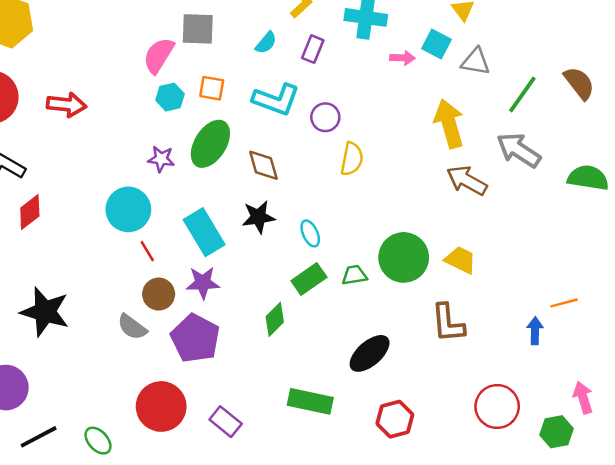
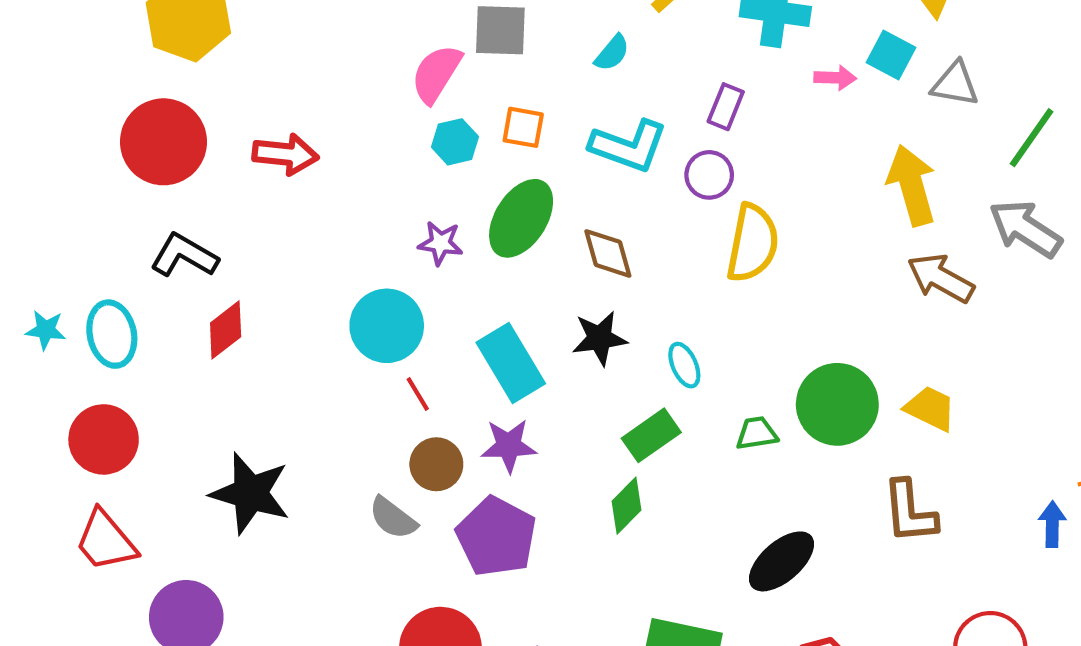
purple rectangle: (313, 49) -> (726, 107), moved
yellow semicircle: (352, 159) -> (753, 243), size x1.4
green rectangle: (309, 279) -> (651, 435), moved

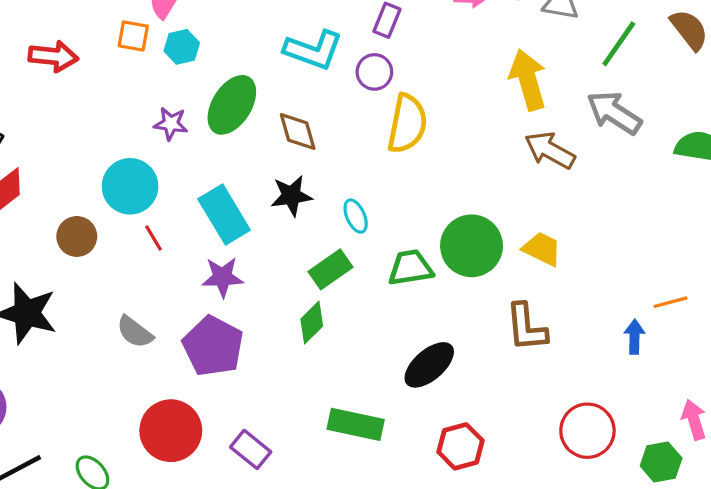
orange square: (523, 127) -> (133, 36), moved
green trapezoid: (757, 433) -> (410, 268), size x1.4
brown circle: (436, 464) -> (77, 236), moved

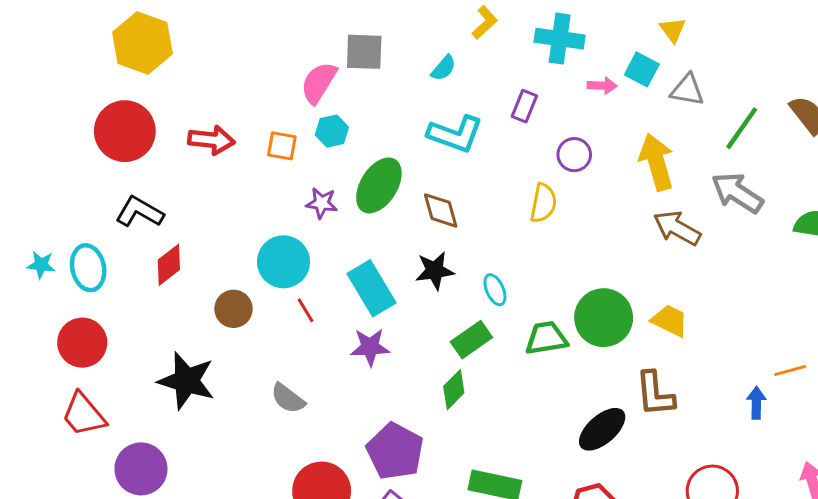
orange square: (133, 36) -> (282, 146), moved
purple circle: (374, 72) -> (574, 155), moved
yellow semicircle: (407, 124) -> (543, 203), size x0.7
purple pentagon: (213, 346) -> (395, 451), moved
black ellipse: (429, 365) -> (602, 429), moved

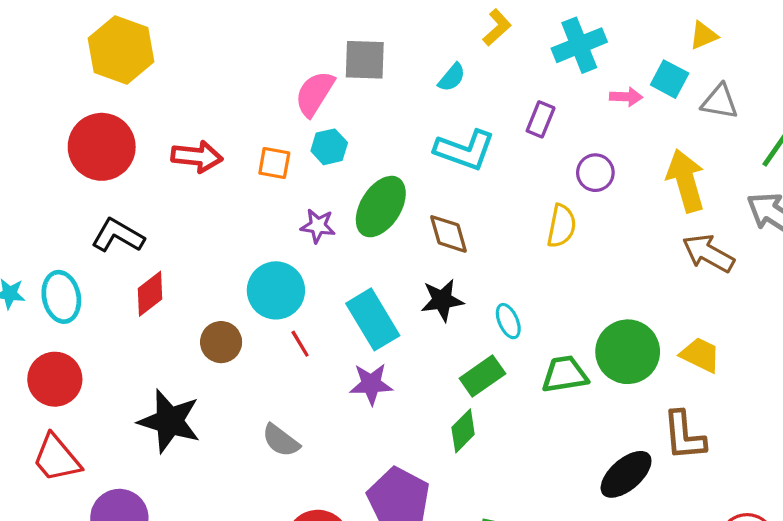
yellow triangle: (673, 30) -> (703, 35), turned 44
cyan cross: (560, 39) -> (579, 45), turned -30

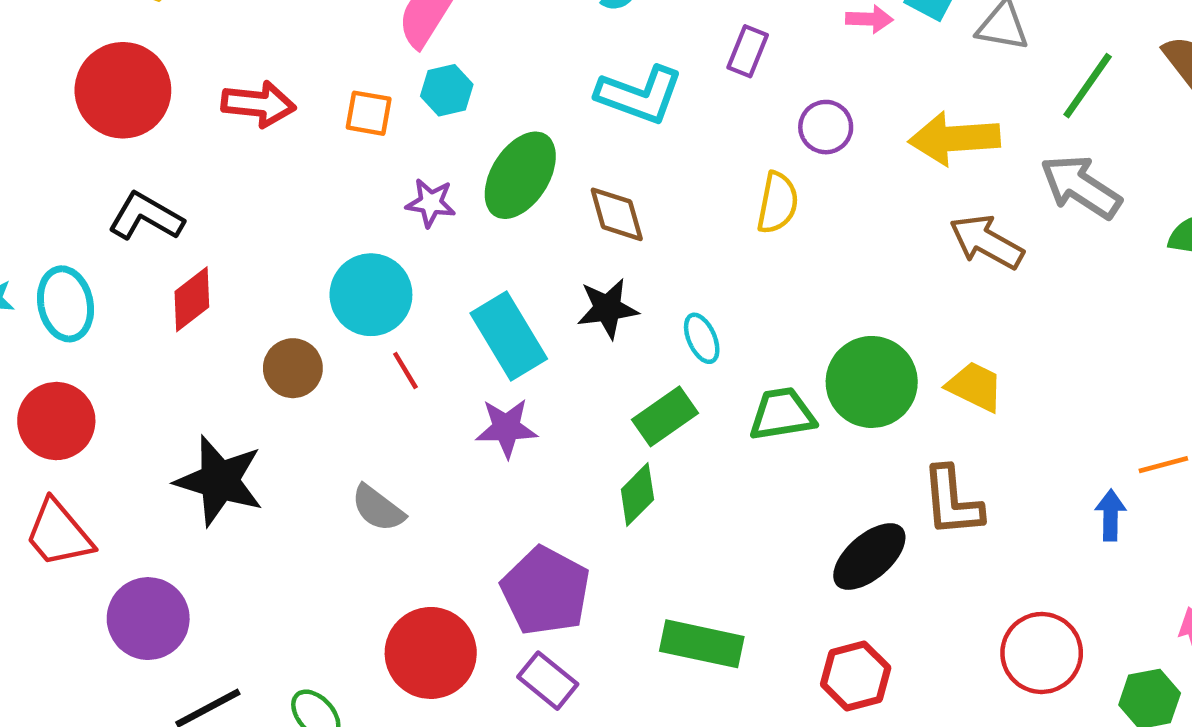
yellow arrow: (686, 181) -> (954, 139), turned -78

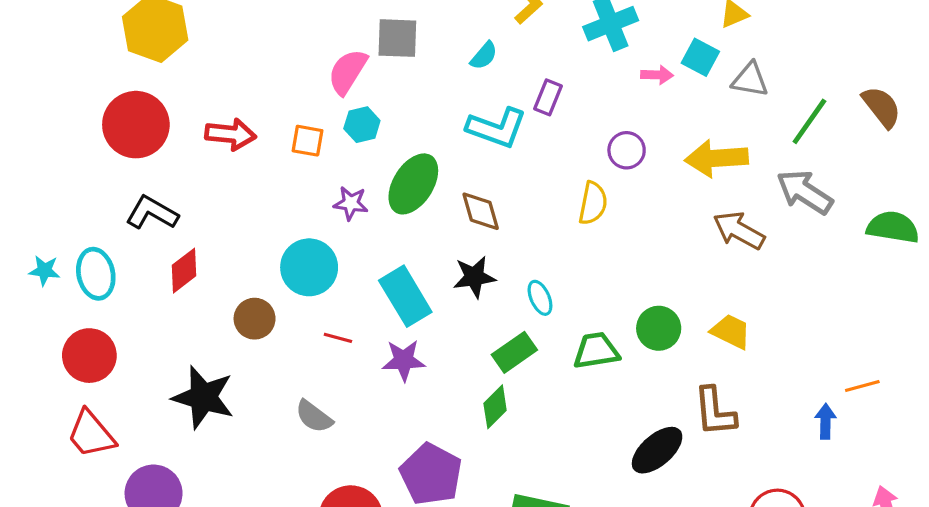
purple rectangle: (748, 51) -> (548, 97), moved
red line: (405, 370) -> (338, 338), moved, turned -44
green circle: (872, 382) -> (659, 328), size x0.7

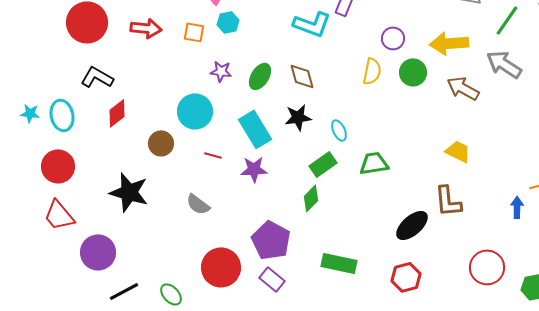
green ellipse: (413, 184) -> (260, 76), moved, size x0.7
green circle: (659, 328) -> (413, 72), moved

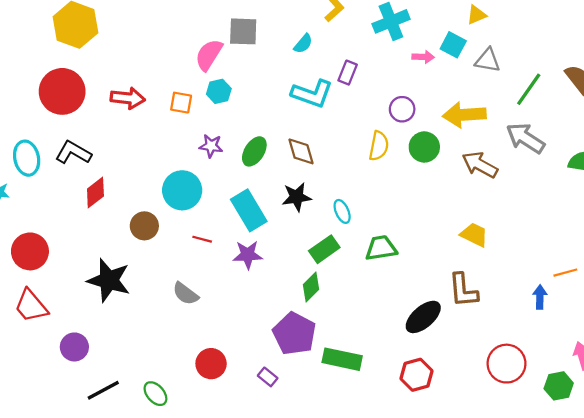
cyan ellipse: (62, 115) -> (27, 158), moved
purple pentagon: (271, 240) -> (294, 334), moved
purple circle: (98, 252) -> (74, 347), size x0.7
red circle: (221, 267) -> (211, 364), size x0.7
purple rectangle: (272, 279) -> (268, 377), size x0.7

